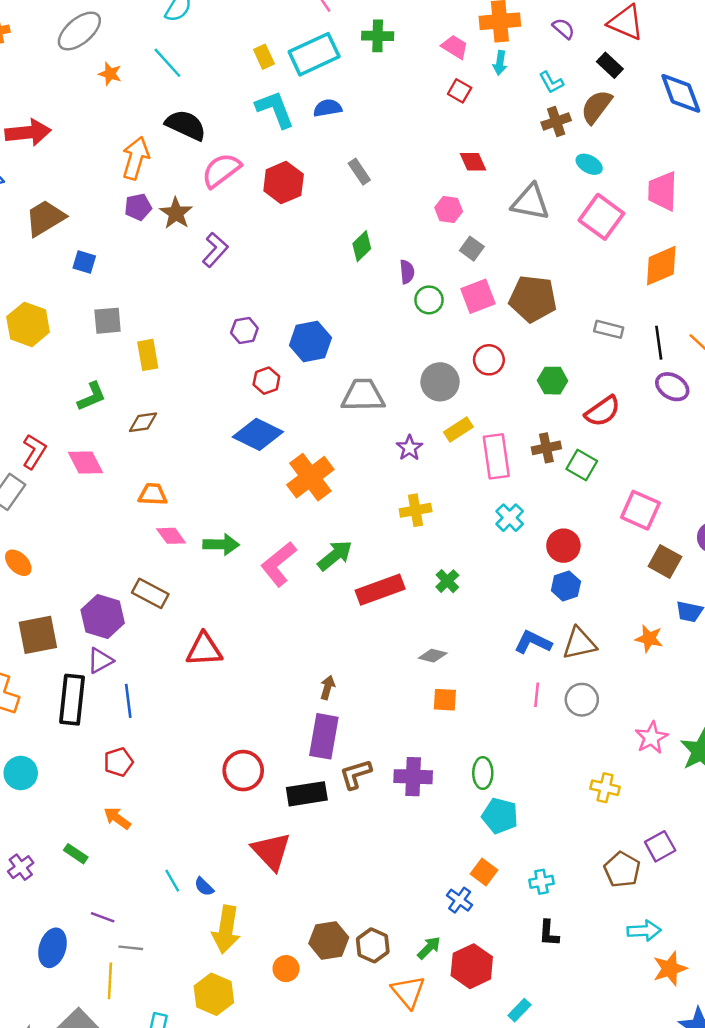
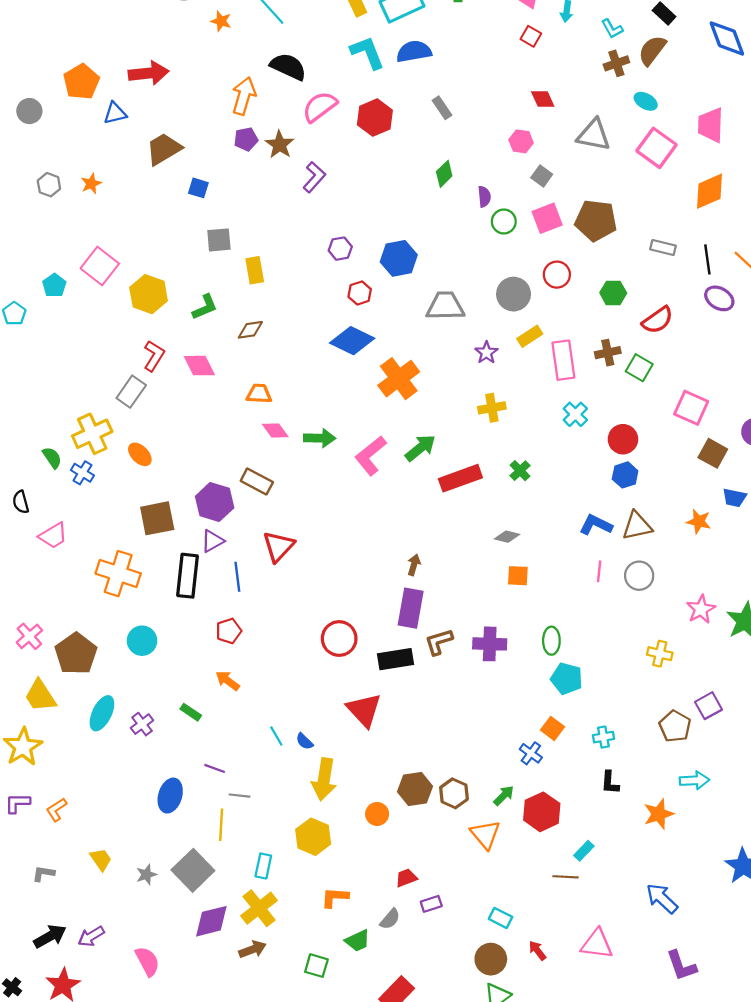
blue semicircle: (328, 108) -> (414, 51), size x1.4
yellow hexagon: (28, 324) -> (149, 294), moved
red triangle: (204, 650) -> (278, 546), moved, turned -44
orange star: (670, 969) -> (659, 814), moved

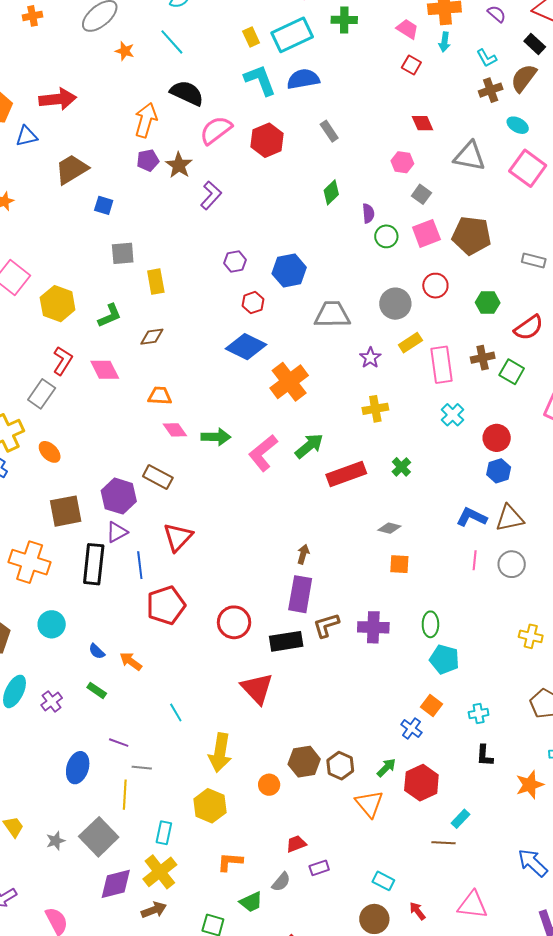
red pentagon: (229, 631) -> (166, 605), moved, size x1.6
blue semicircle: (304, 741) -> (97, 651), moved

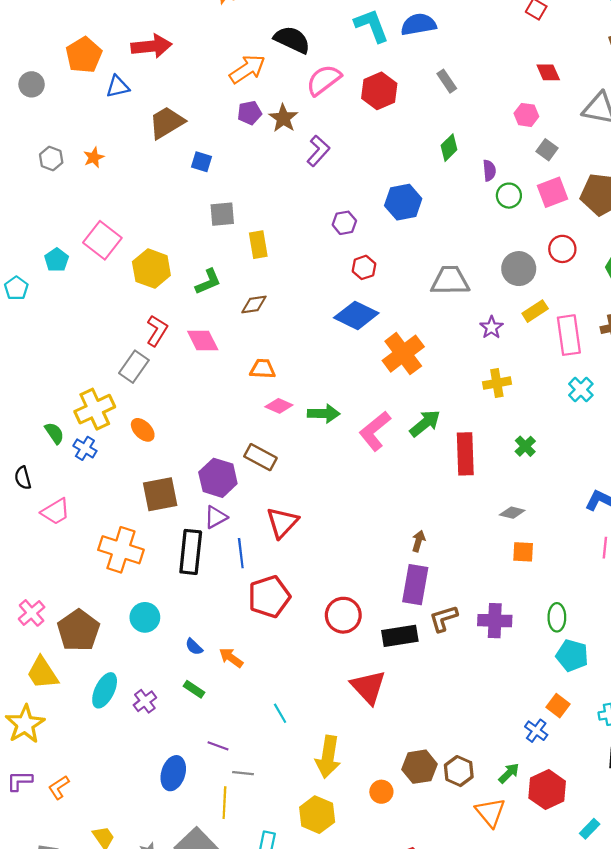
orange arrow: (146, 120) -> (247, 69), turned 40
blue hexagon: (289, 270) -> (403, 202), moved
pink diamond: (175, 430) -> (279, 406), turned -30
red rectangle: (346, 474) -> (465, 454), turned -72

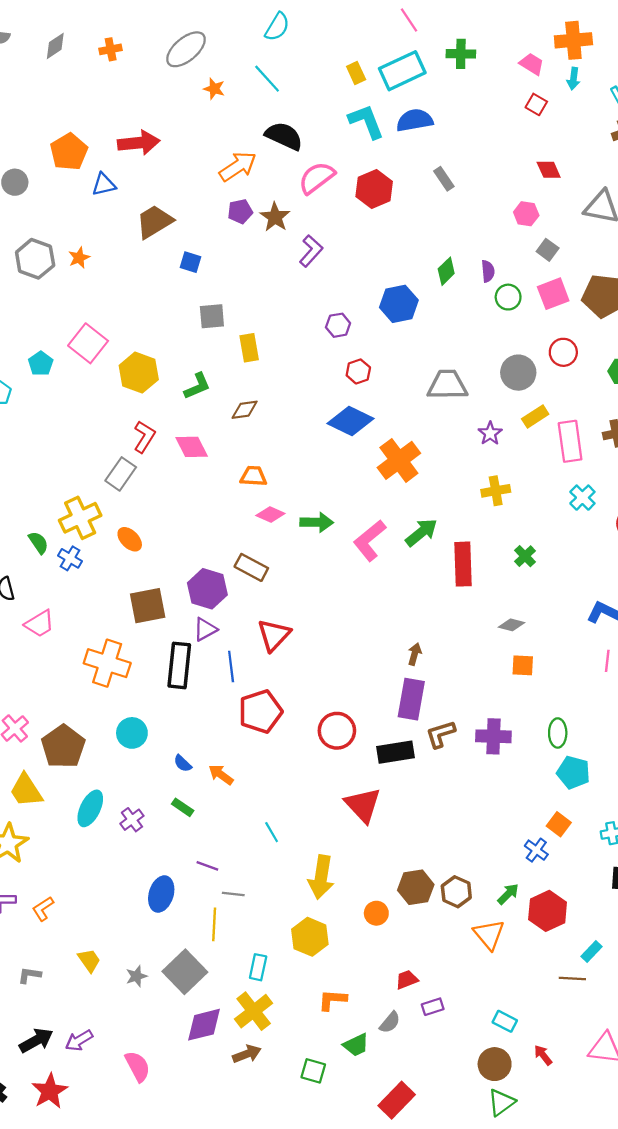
green diamond: (449, 148) -> (446, 271), moved
gray hexagon: (51, 158) -> (35, 259), size x1.6

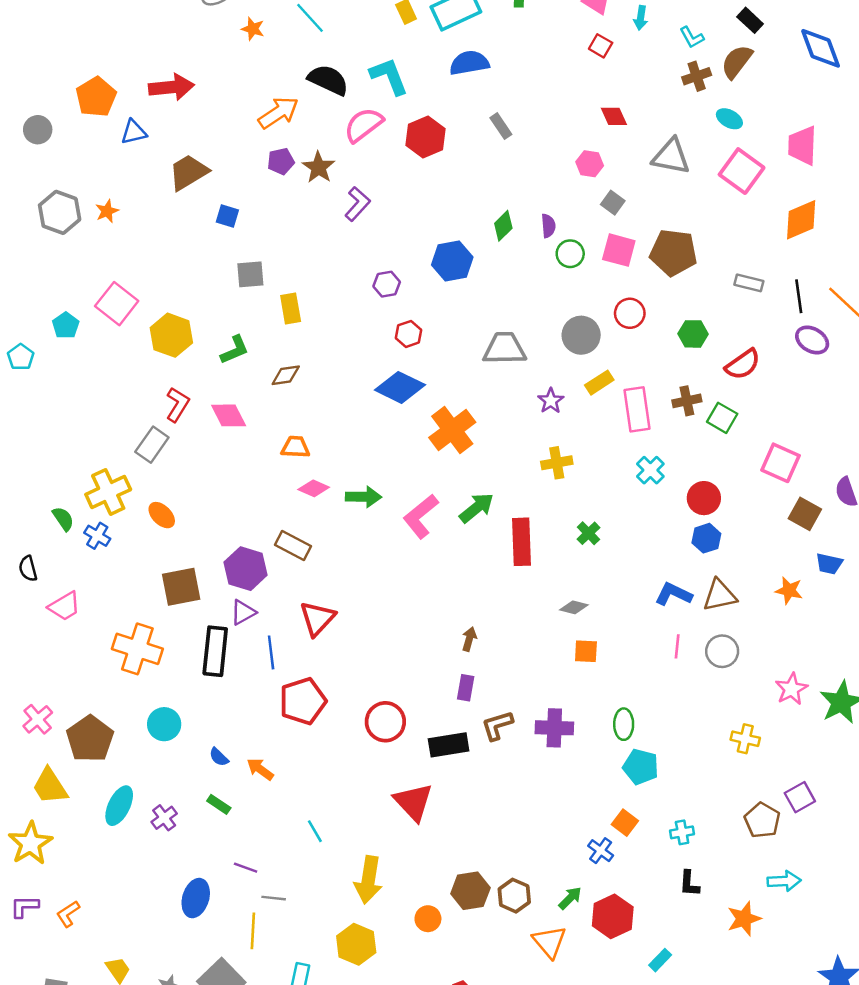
cyan L-shape: (366, 121) -> (389, 76), moved
pink square: (553, 294) -> (619, 250), turned 36
purple rectangle: (411, 699) -> (466, 688), size x0.6

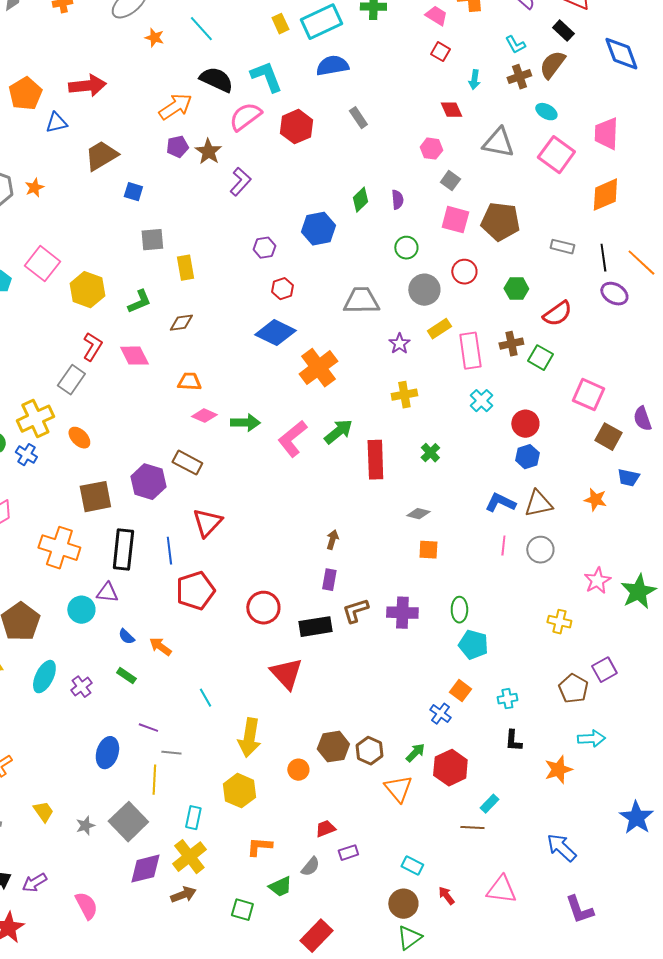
cyan arrow: (641, 18) -> (474, 80), moved
green circle: (570, 254) -> (406, 248), moved
purple triangle: (243, 612) -> (107, 593), moved, turned 35

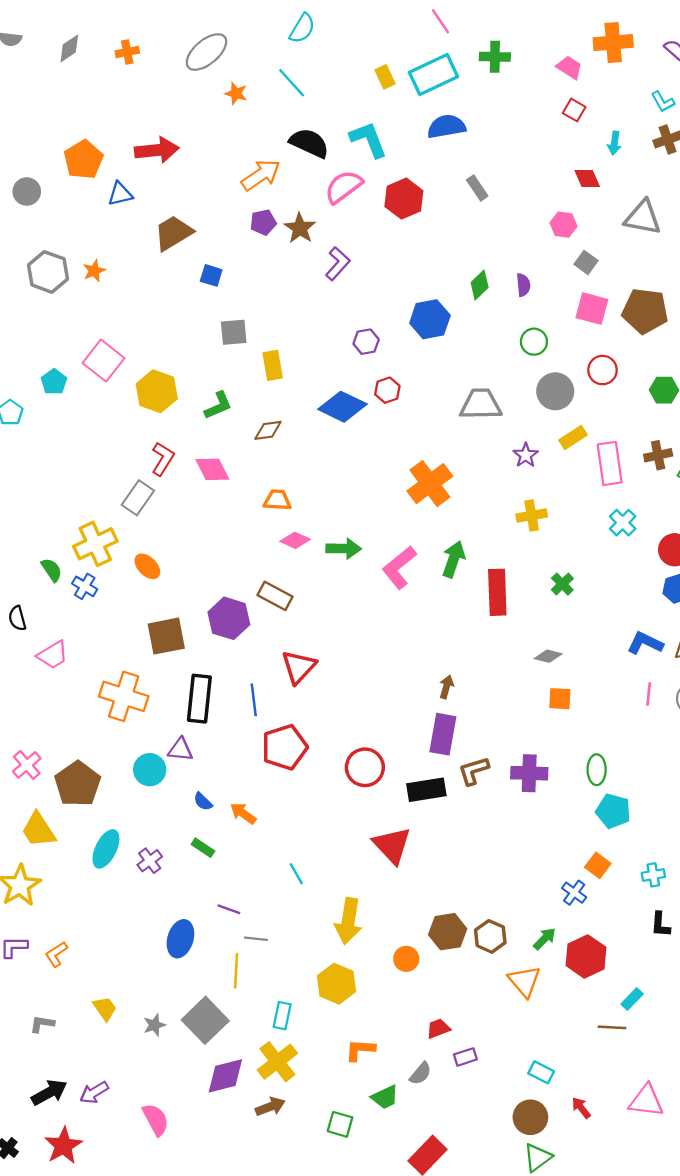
blue diamond: (275, 333) -> (342, 407), moved
green arrow: (338, 432) -> (454, 559), turned -32
purple rectangle: (329, 580) -> (443, 734), size x1.6

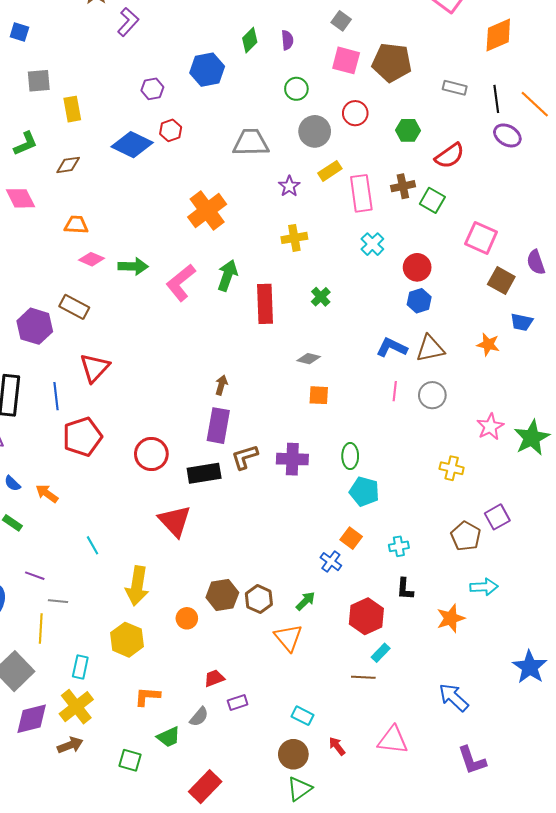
red hexagon: (586, 956) -> (366, 616), moved

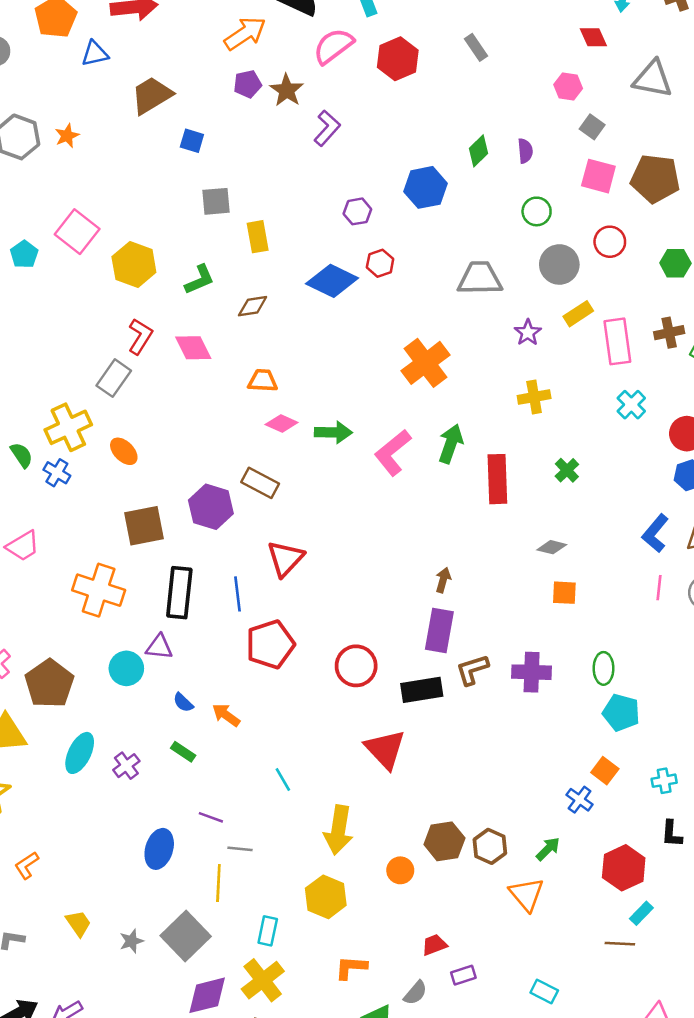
blue L-shape: (392, 347) -> (655, 533), turned -76

